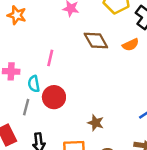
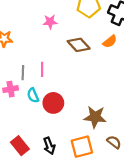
gray line: (26, 107) -> (23, 73), moved
brown star: (96, 123) -> (95, 117), size x1.5

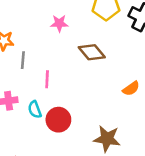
orange semicircle: (110, 42) -> (131, 89), moved
gray line: (23, 73) -> (23, 60), moved

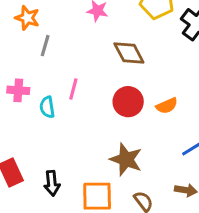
pink line: (47, 79) -> (73, 89), moved
red circle: (58, 120) -> (128, 102), moved

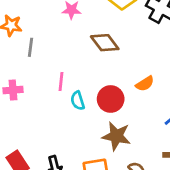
red circle: (128, 102) -> (111, 99), moved
cyan semicircle: (47, 107) -> (78, 101), moved

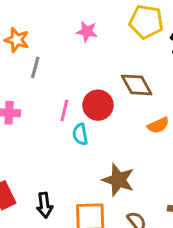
brown diamond: (105, 43) -> (137, 85), moved
red circle: (111, 99) -> (98, 105), moved

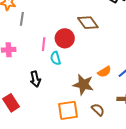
orange semicircle: (158, 125) -> (104, 72), moved
black arrow: (45, 205) -> (35, 79), moved

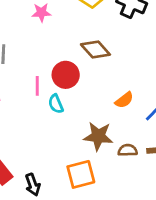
orange semicircle: (104, 72) -> (124, 100), moved
black arrow: (35, 79) -> (33, 185), moved
brown semicircle: (98, 110) -> (128, 150), moved, turned -40

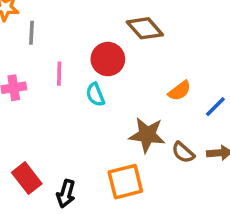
pink line: (37, 86) -> (59, 74), moved
brown semicircle: (128, 150) -> (183, 153), turned -138
black arrow: (33, 185) -> (66, 194), turned 35

